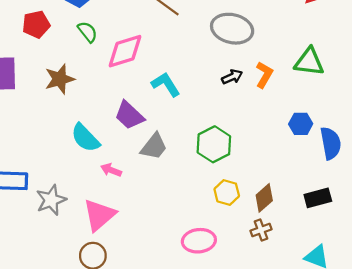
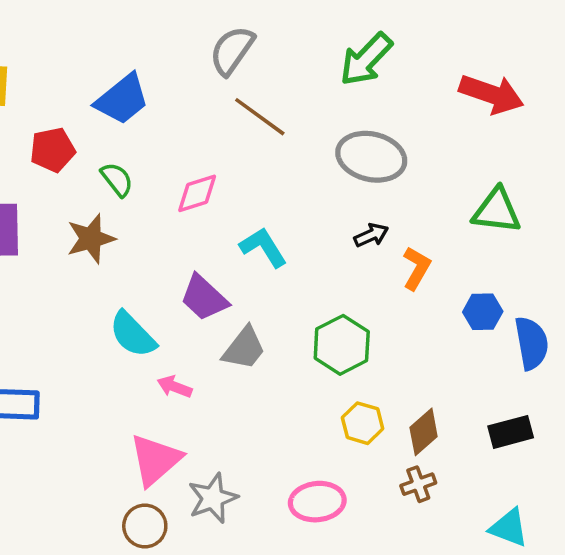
green semicircle: (88, 32) -> (117, 179), moved
pink diamond: (125, 51) -> (197, 193), size x0.7
orange L-shape: (264, 75) -> (417, 268), moved
gray star: (51, 200) -> (213, 498), moved

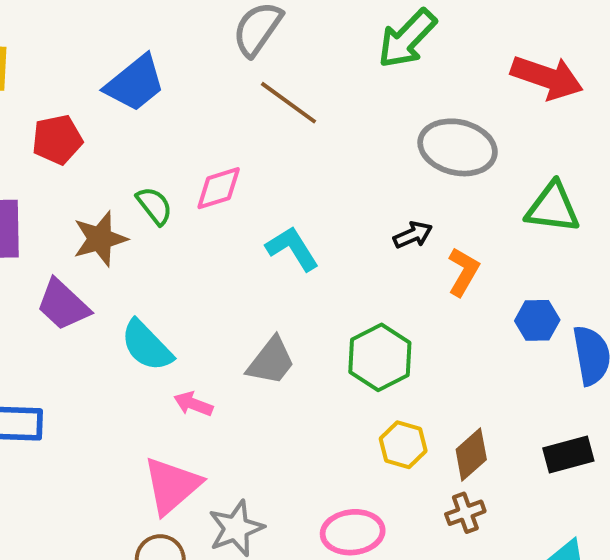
gray ellipse: (371, 157) -> (458, 147), moved
green semicircle: (117, 179) -> (154, 206), moved
purple trapezoid: (204, 298) -> (63, 305), moved

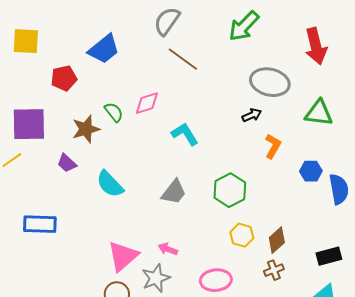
red arrow: (547, 77) -> (316, 46), turned 57
black arrow: (413, 235) -> (252, 115), moved
purple trapezoid: (63, 305) -> (67, 163), size x0.7
pink arrow: (193, 404) -> (168, 249), moved
black rectangle: (568, 454) -> (329, 256), moved

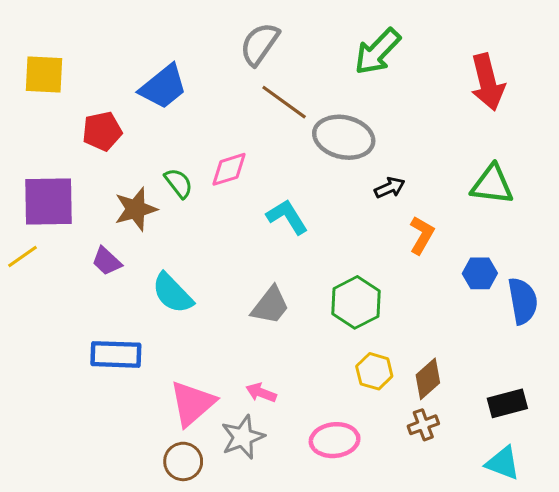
gray ellipse: (270, 82) -> (344, 137), moved
blue rectangle: (40, 224) -> (116, 354), moved

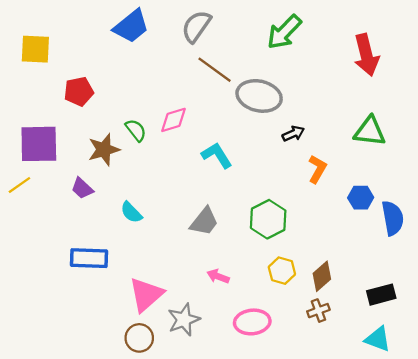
blue trapezoid: (163, 87) -> (131, 26), moved
cyan semicircle: (172, 293) -> (131, 212), size x0.7
pink arrow: (261, 393) -> (218, 276), moved

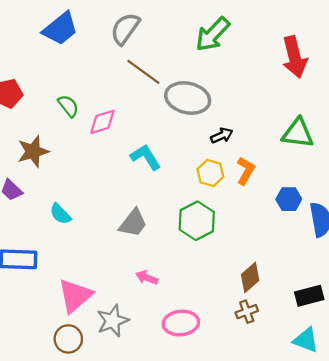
green semicircle: (136, 130) -> (68, 106), moved
yellow hexagon: (282, 271) -> (210, 173), moved

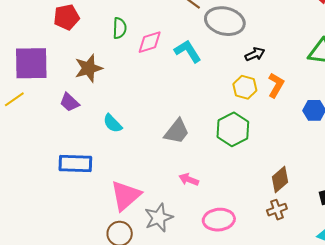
green semicircle: (68, 106) -> (120, 28), turned 40
cyan L-shape: (146, 157) -> (188, 51), moved

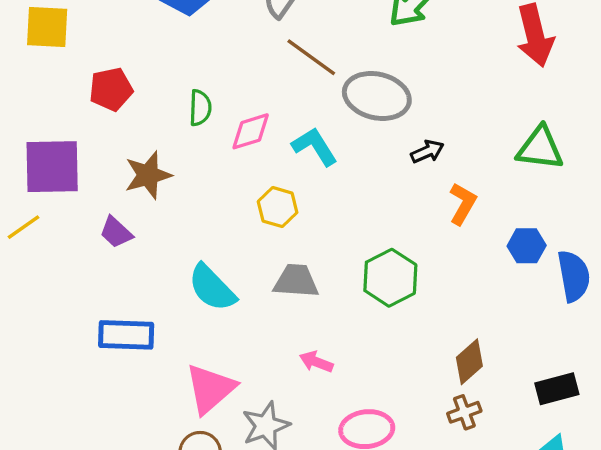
yellow hexagon: (245, 87) -> (278, 207), moved
cyan semicircle: (113, 123) -> (212, 288), moved, size x1.5
gray trapezoid: (177, 131) -> (296, 281), turned -124

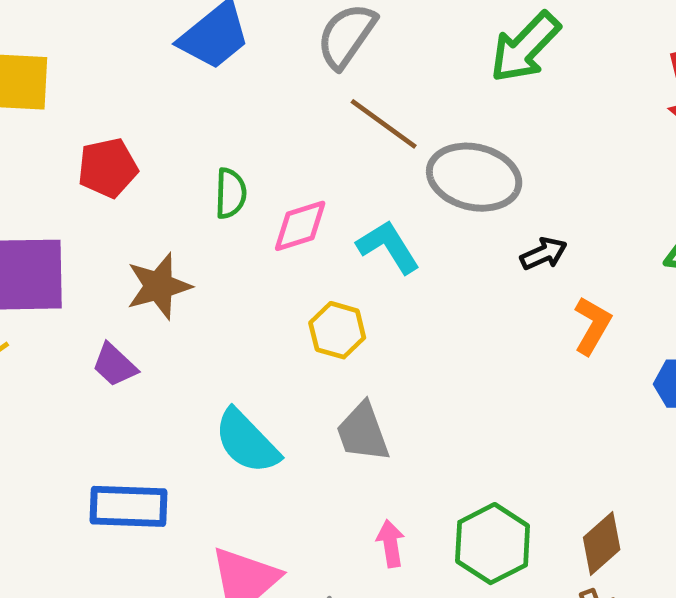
green hexagon: (390, 278) -> (493, 544), moved
gray trapezoid: (296, 281) -> (363, 432), turned -114
pink arrow: (316, 362) -> (391, 544), turned 60

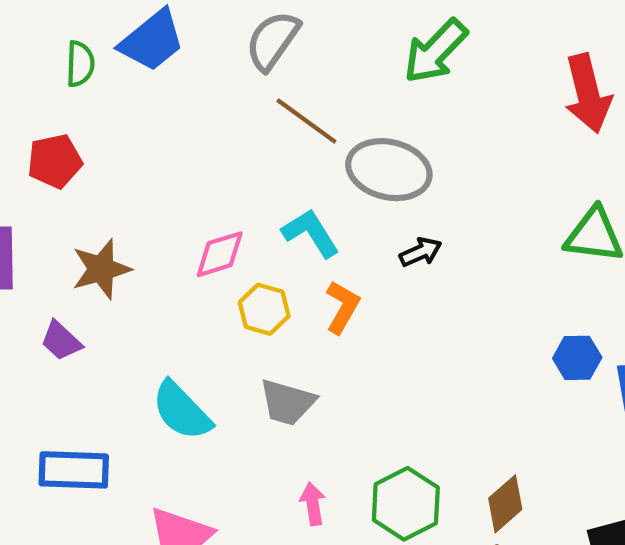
green semicircle: (231, 193) -> (80, 64), moved
pink diamond: (300, 226) -> (220, 254), moved
black arrow: (544, 254) -> (421, 252), moved
orange L-shape: (592, 326) -> (342, 307), moved
gray trapezoid: (363, 432) -> (287, 402), turned -54

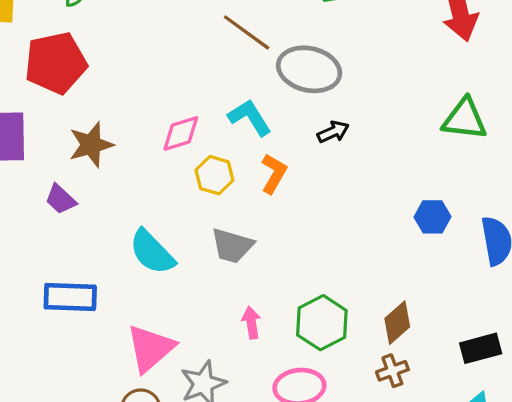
red pentagon: (55, 161) -> (56, 63), size x1.5
blue hexagon: (577, 358) -> (433, 217), moved

